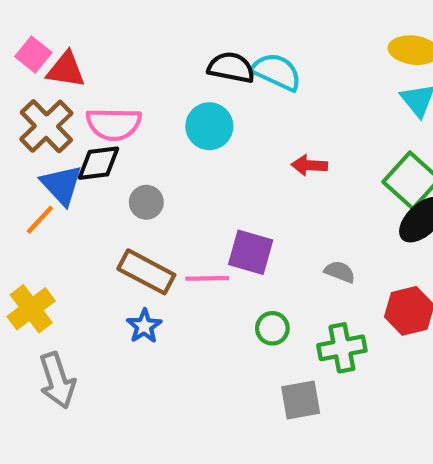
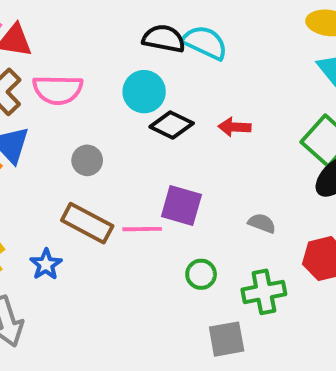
black diamond: (99, 163) -> (172, 125), moved, turned 33
blue star: (144, 326) -> (46, 264), moved

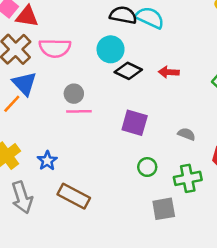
brown rectangle: (87, 223) -> (74, 196), moved
pink line: (142, 229) -> (79, 111), moved

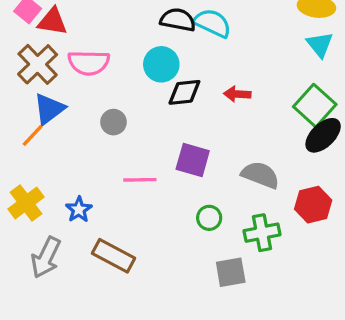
black diamond: (128, 71) -> (184, 92), turned -32
blue triangle: (24, 84) -> (49, 109), turned 36
pink line: (79, 111) -> (140, 180), moved
gray semicircle: (186, 134) -> (260, 175), size x1.6
gray arrow: (22, 197) -> (46, 257), turned 44

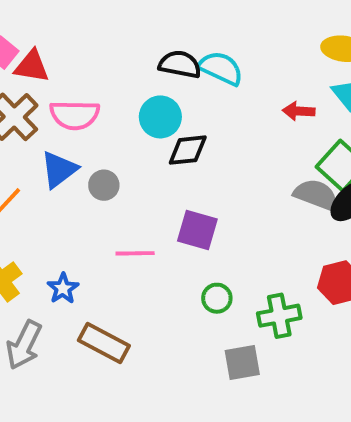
red arrow: (237, 94) -> (299, 111), moved
blue triangle: (49, 109) -> (59, 170), moved
gray semicircle: (260, 175) -> (316, 195), moved

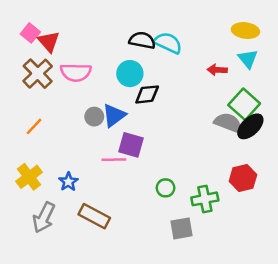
red triangle: (32, 66) -> (49, 42), turned 40
blue triangle: (59, 170) -> (114, 115), moved
purple square: (197, 230) -> (131, 145), moved

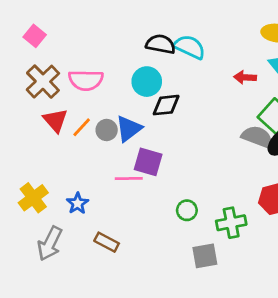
red triangle: (49, 42) -> (55, 120), moved
orange line: (34, 126) -> (82, 127), moved
brown rectangle: (94, 216) -> (107, 242), size x0.7

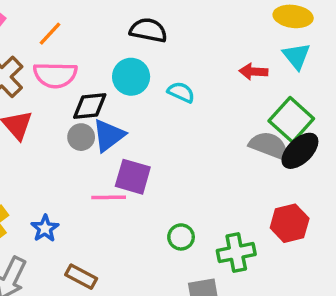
cyan semicircle: (190, 47) -> (181, 92), moved, size x0.7
black diamond: (166, 105) -> (90, 106), moved
orange line: (82, 127) -> (50, 34), moved

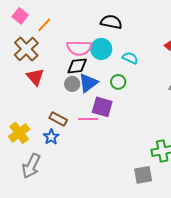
orange line: (50, 34) -> (44, 25), moved
pink semicircle: (55, 75) -> (79, 48), moved
green circle: (181, 237) -> (118, 82), moved
brown rectangle: (81, 277) -> (58, 119), moved

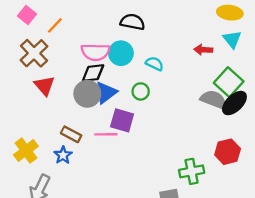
gray circle: (72, 84) -> (87, 94), size x1.5

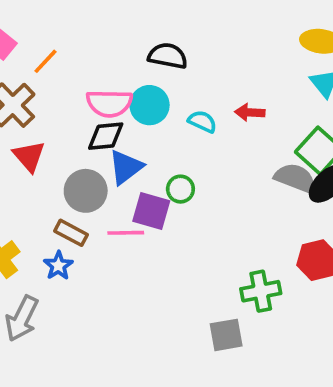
red arrow: (203, 50) -> (250, 112), moved
green circle: (141, 91) -> (180, 189), moved
gray circle: (87, 94) -> (86, 191), moved

